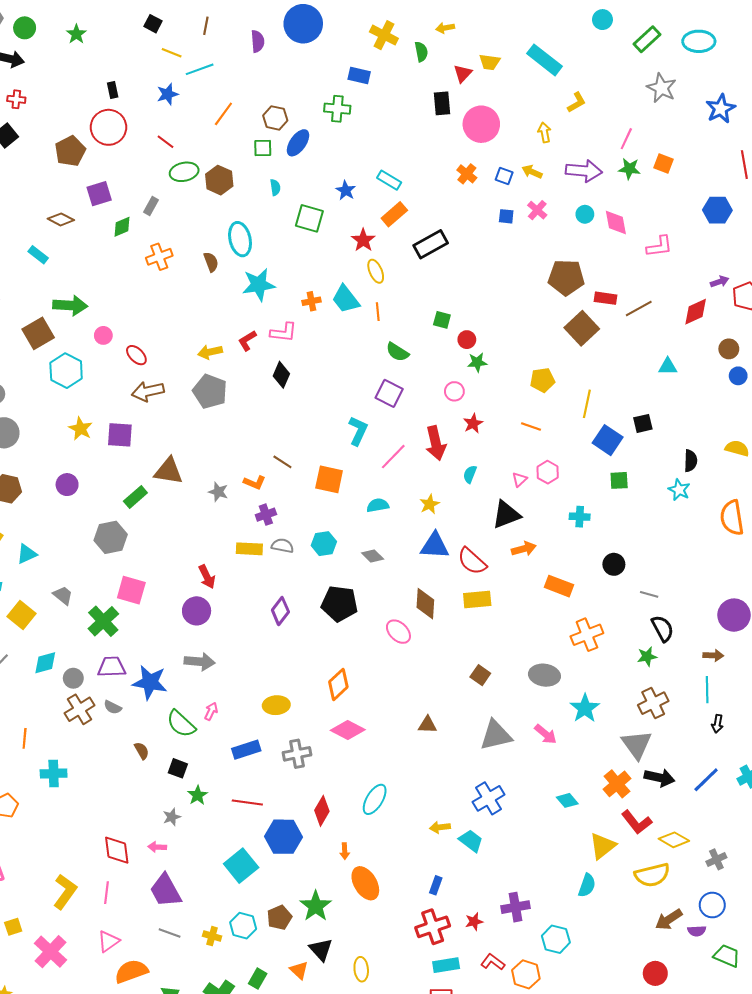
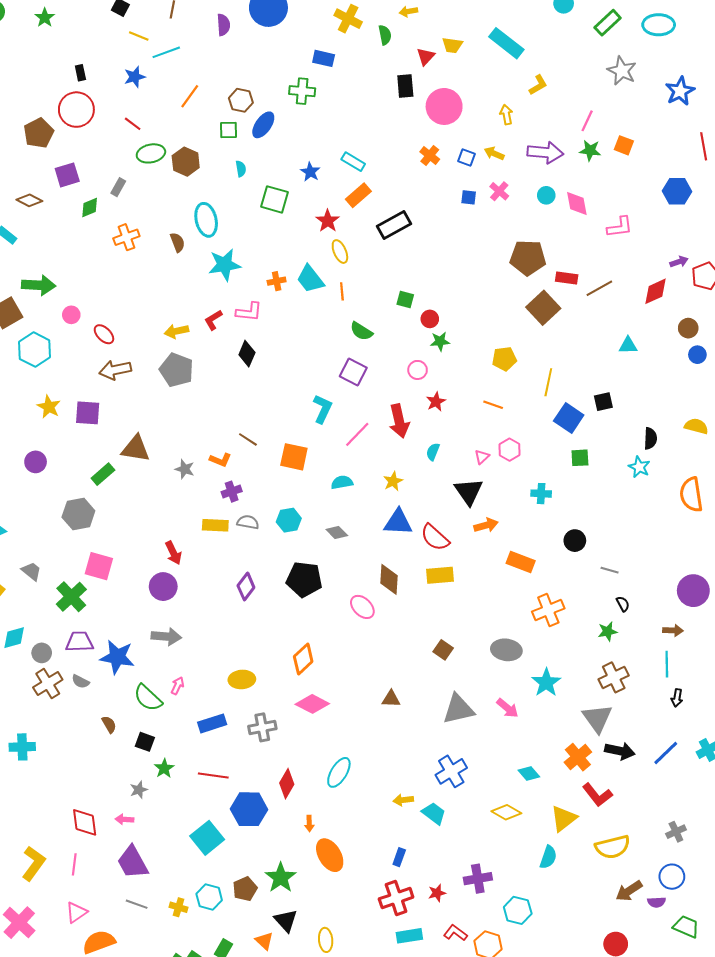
black triangle: (506, 515) -> (469, 492), turned -44
black semicircle: (663, 629) -> (623, 604), size x0.6
yellow diamond: (674, 840) -> (506, 812), moved

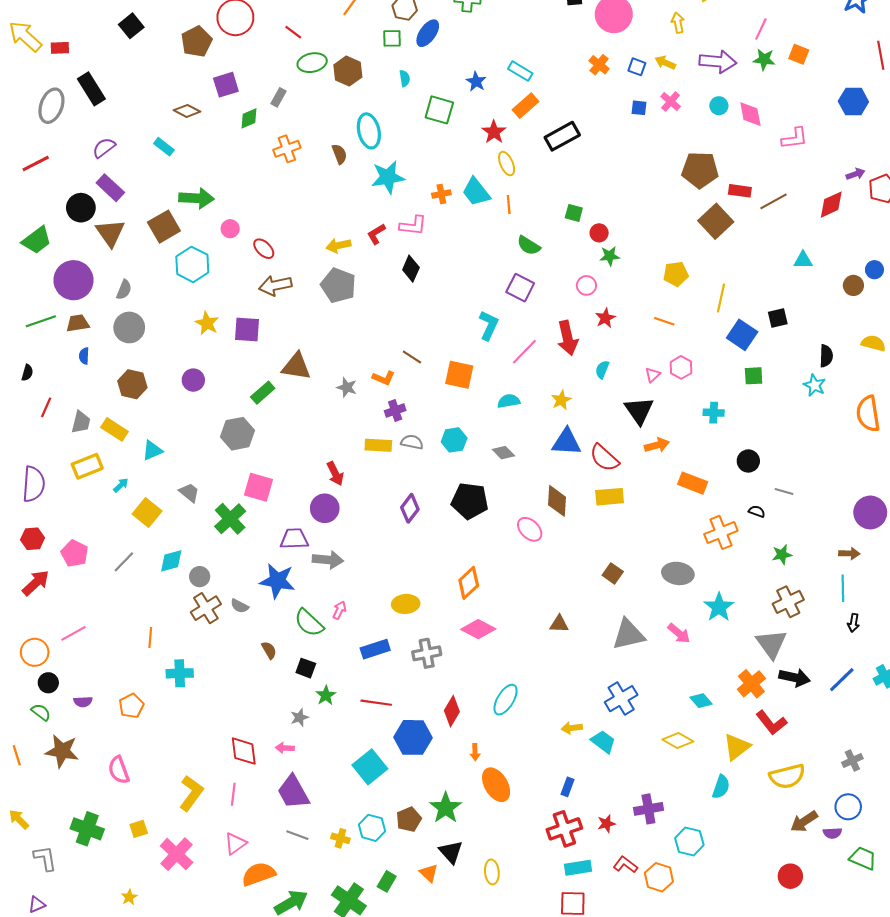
brown circle: (688, 328) -> (853, 285), moved
black semicircle: (623, 604) -> (757, 511), moved, turned -42
purple trapezoid: (79, 642) -> (294, 539), moved

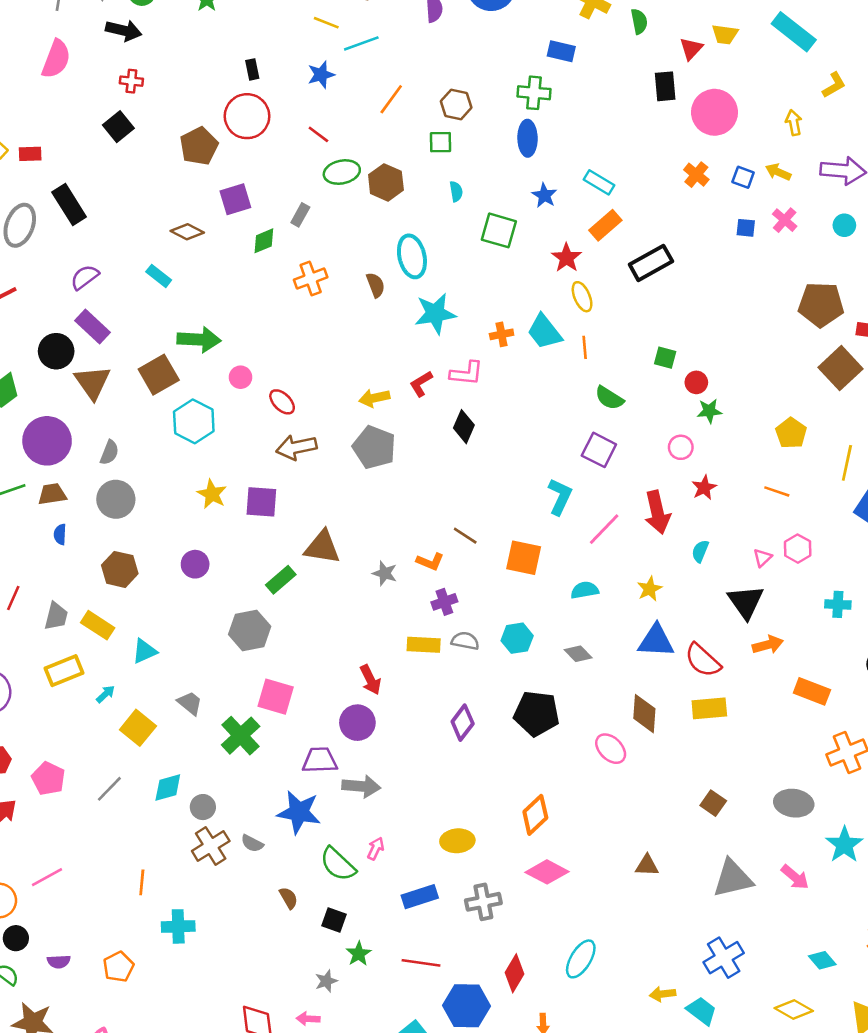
blue ellipse: (428, 33) -> (528, 138), moved, turned -36
yellow pentagon: (676, 274) -> (791, 433), turned -30

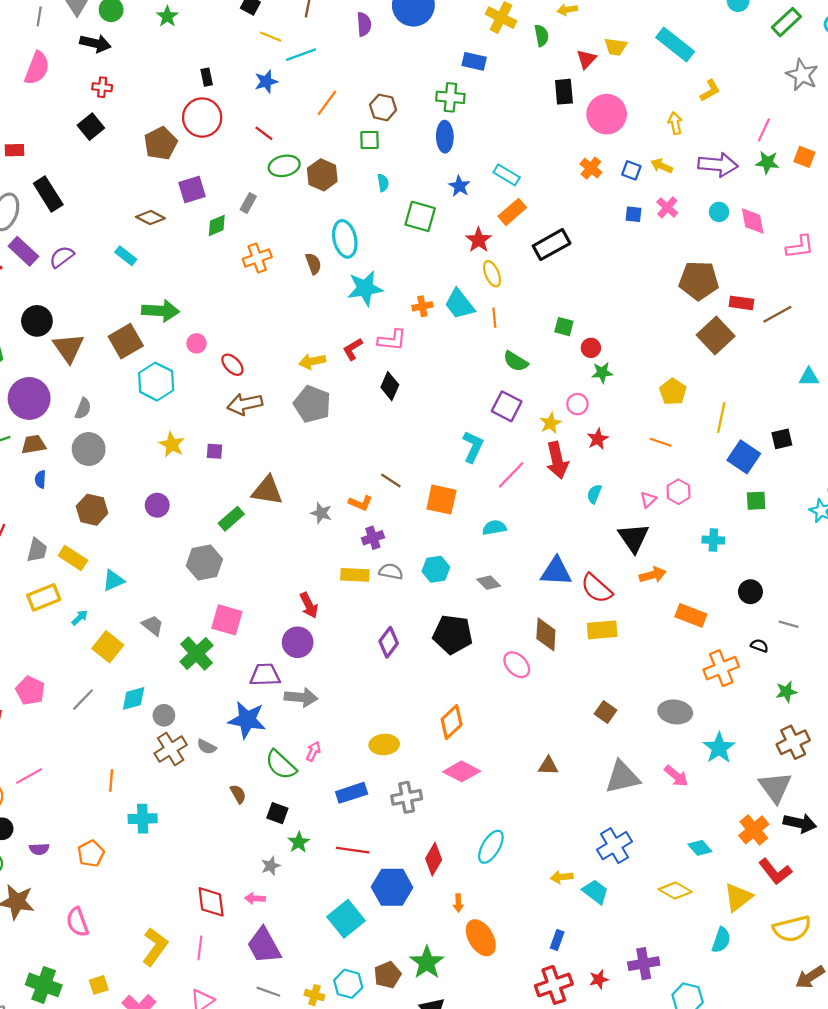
purple rectangle: (92, 327) -> (23, 251), moved
purple square: (261, 502) -> (214, 451), size x0.6
yellow star: (650, 589) -> (550, 423), moved

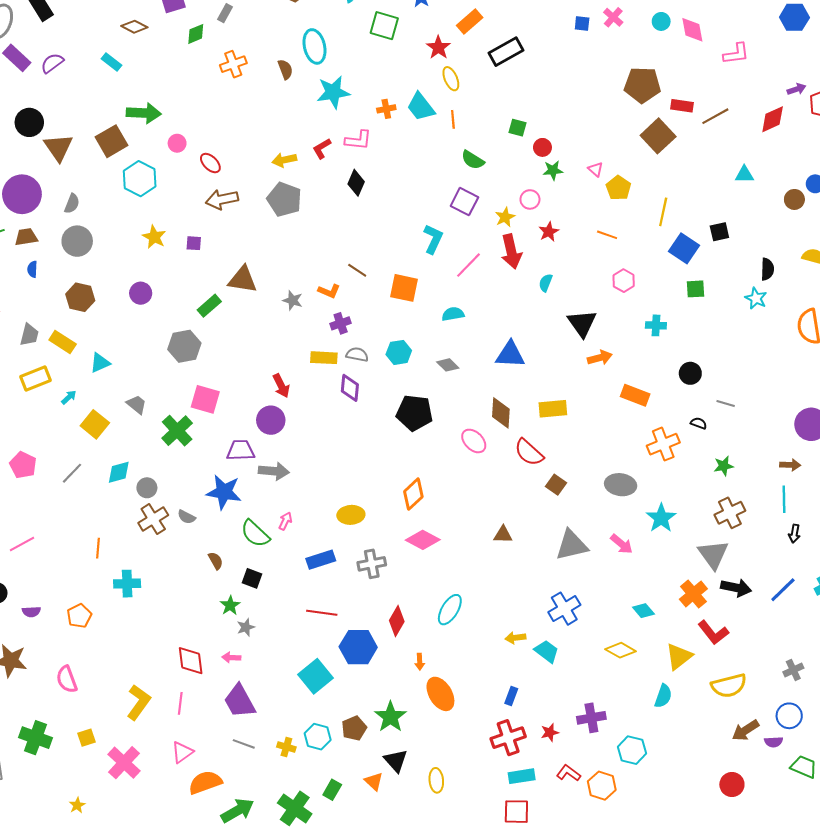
pink triangle: (648, 500) -> (596, 169), moved, turned -35
red semicircle: (597, 588) -> (529, 452), moved
purple diamond: (389, 642) -> (350, 388), moved, turned -32
green star: (299, 842) -> (230, 605), moved

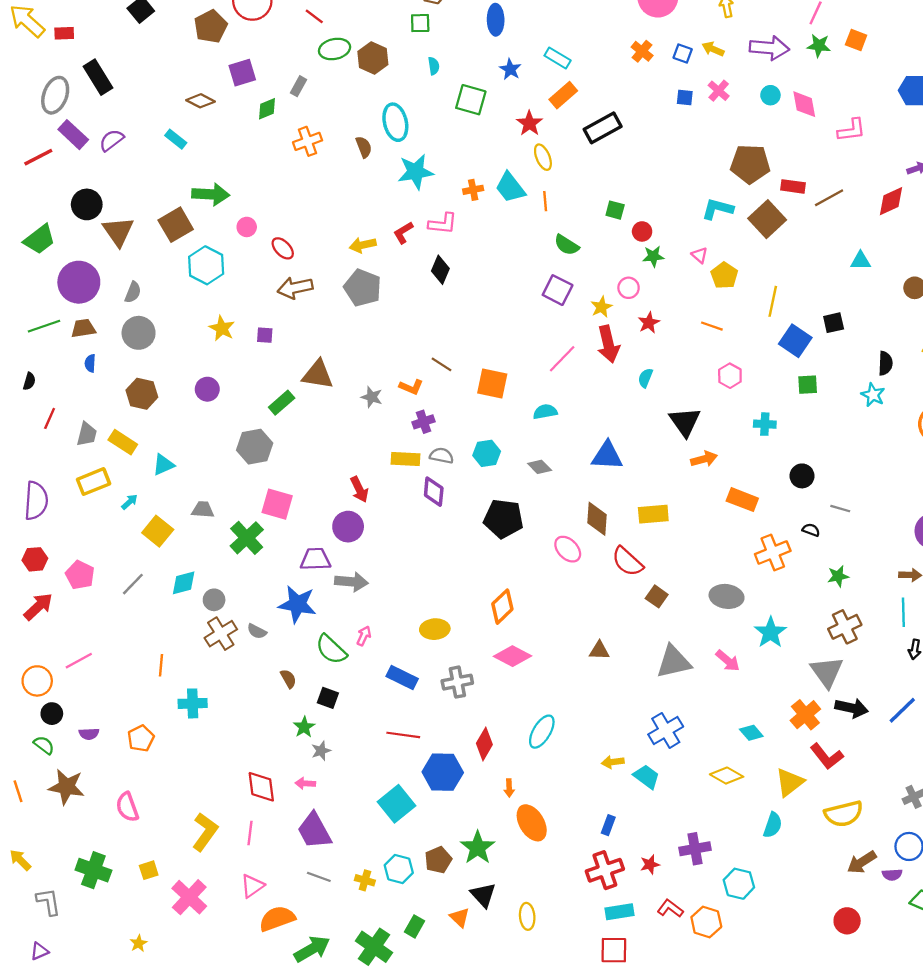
cyan L-shape: (433, 239) -> (718, 209), moved, turned -100
gray trapezoid: (136, 405) -> (203, 510), turned -35
blue rectangle: (321, 560) -> (402, 678), turned 44

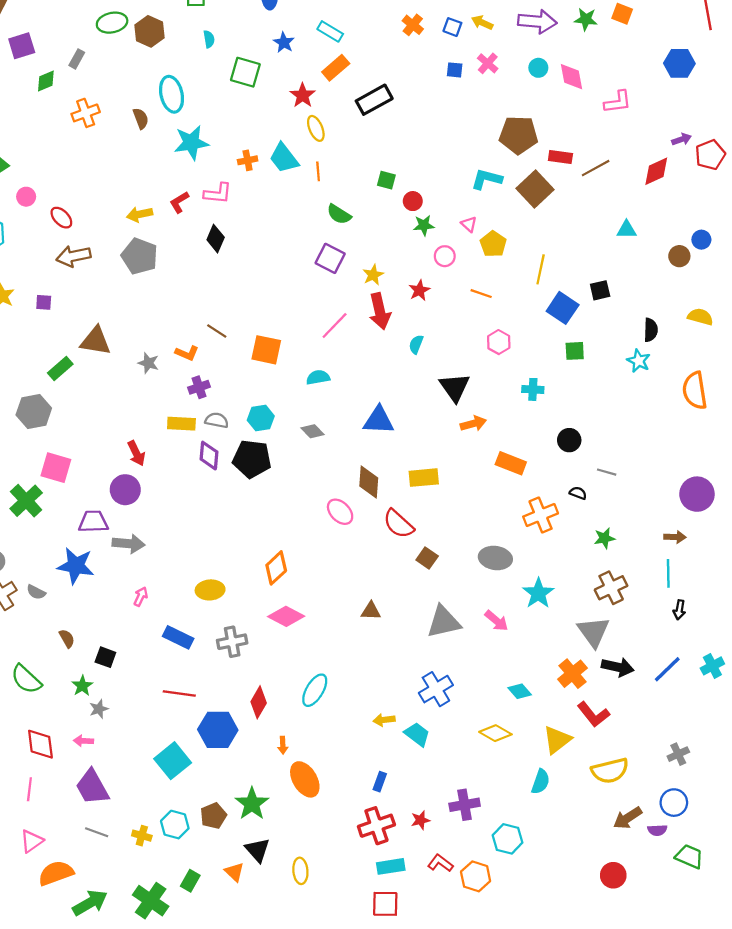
pink circle: (629, 288) -> (445, 256), moved
black pentagon: (504, 519) -> (252, 459), moved
green semicircle: (331, 649) -> (26, 679), moved

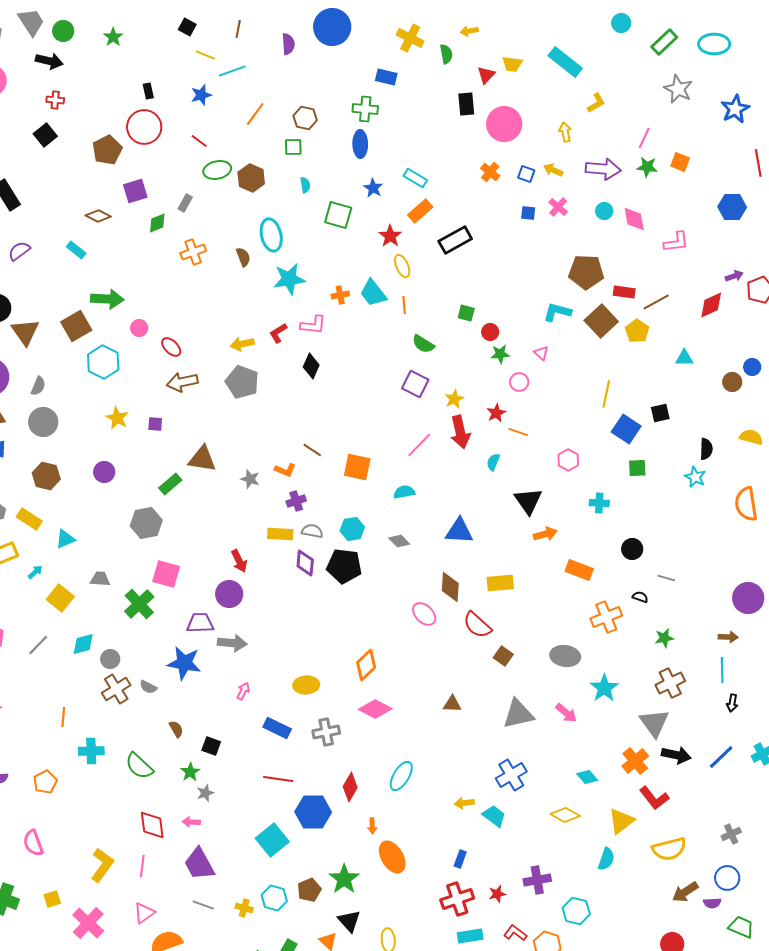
yellow pentagon: (493, 244) -> (637, 331), moved
orange line: (481, 294) -> (518, 432), moved

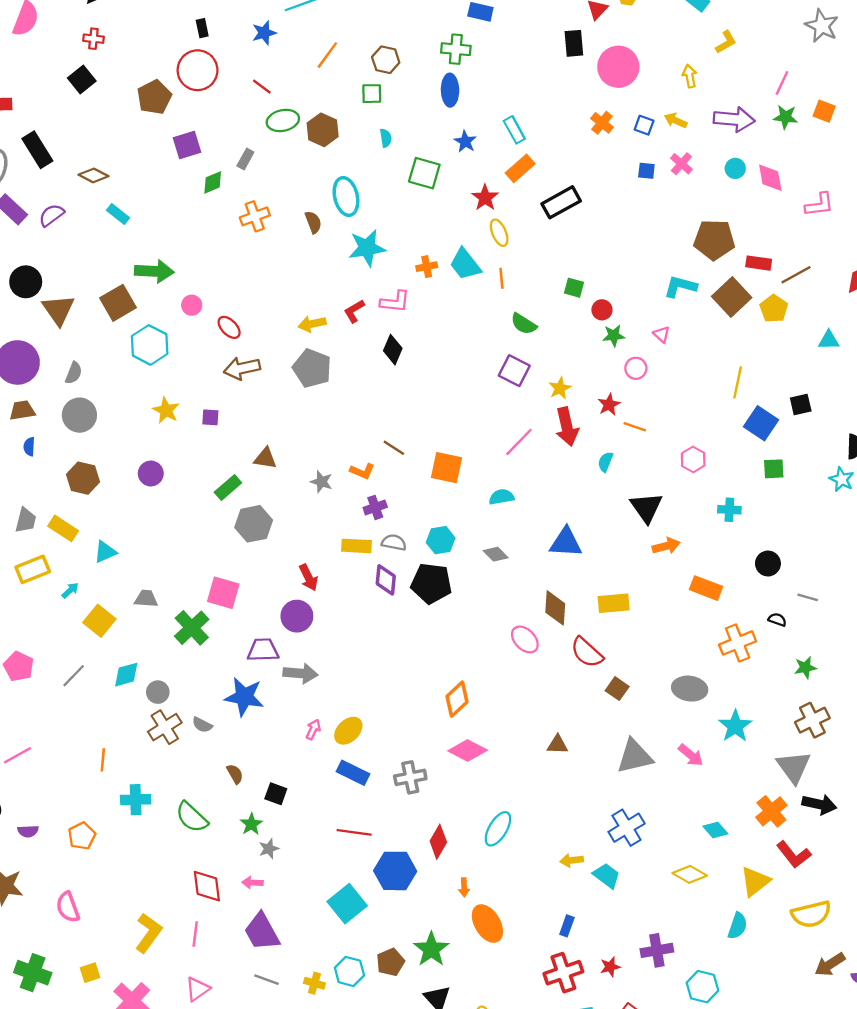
cyan rectangle: (415, 178) -> (514, 130), turned 30
brown diamond: (98, 216) -> (93, 175), moved
brown triangle: (202, 459) -> (265, 458), size x0.7
gray hexagon: (146, 523) -> (254, 524), moved
yellow ellipse: (306, 685) -> (348, 731), moved, turned -40

